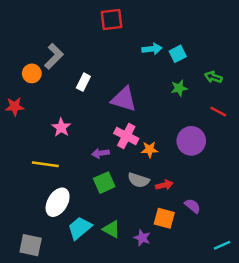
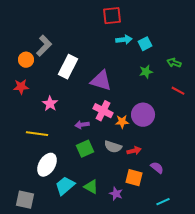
red square: (112, 19) -> (112, 16), moved
white rectangle: (83, 82) -> (68, 67), size x1.6
red star: (15, 107) -> (21, 87), moved
purple circle: (191, 141) -> (143, 115), moved
cyan line: (222, 245) -> (163, 202), moved

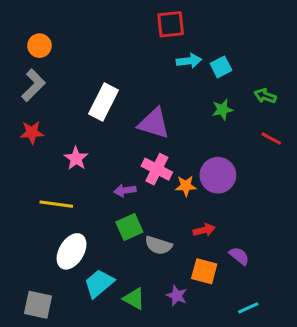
gray L-shape: (44, 46) -> (33, 85), moved
orange circle: (26, 60) -> (39, 46), moved
gray semicircle: (113, 147) -> (158, 245), moved
green triangle: (91, 187) -> (134, 299), moved

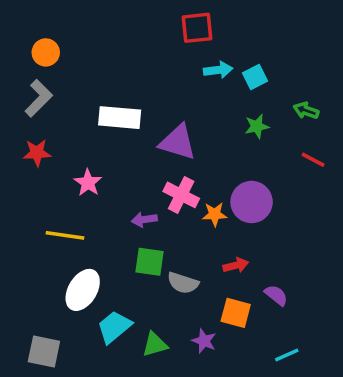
white rectangle: (104, 102) -> (120, 118), turned 68
green square: (129, 227) -> (150, 262), turned 32
green triangle: (134, 299) -> (155, 344), turned -45

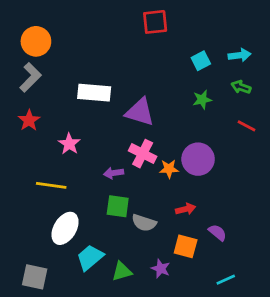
orange circle: (46, 52) -> (36, 41), size x1.4
cyan arrow: (218, 70) -> (240, 55), moved
red star: (37, 153) -> (29, 120), turned -30

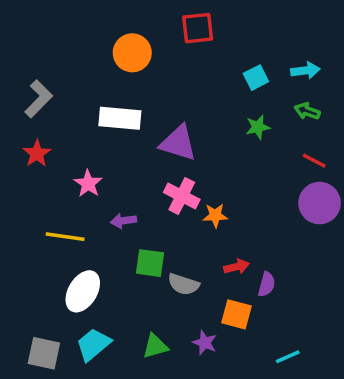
orange circle: (36, 41) -> (132, 53), moved
purple circle: (198, 159) -> (320, 203), moved
purple arrow: (114, 173) -> (123, 221), moved
purple semicircle: (217, 233) -> (267, 284), moved, turned 66
cyan trapezoid: (90, 257) -> (93, 344), moved

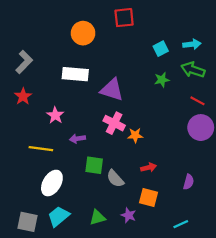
green arrow: (307, 111) -> (193, 70), size x1.5
gray semicircle: (183, 284) -> (115, 179), turned 30
purple semicircle: (267, 284) -> (189, 182), moved

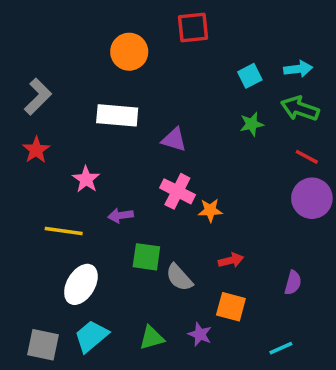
purple triangle: (112, 90) -> (174, 140), size x0.7

